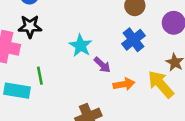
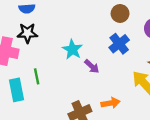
orange arrow: (124, 84) -> (111, 103), moved
cyan rectangle: (17, 91) -> (16, 90), turned 70

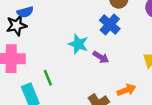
black star: (27, 33) -> (17, 25), moved
blue cross: (119, 44) -> (110, 25), moved

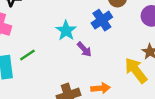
green line: (48, 78) -> (27, 55), turned 63

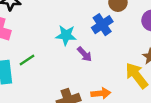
cyan star: (66, 31) -> (66, 35), turned -30

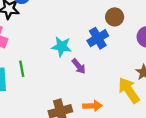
green line: (27, 60) -> (22, 69), turned -70

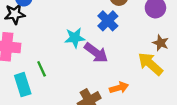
purple arrow: (79, 66) -> (96, 53), size x1.5

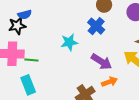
purple arrow: (96, 53) -> (101, 62), moved
green line: (42, 69) -> (31, 60), moved, turned -56

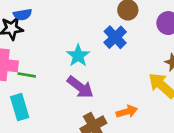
cyan star: (69, 42) -> (78, 56), turned -30
purple arrow: (101, 62) -> (80, 87), moved

